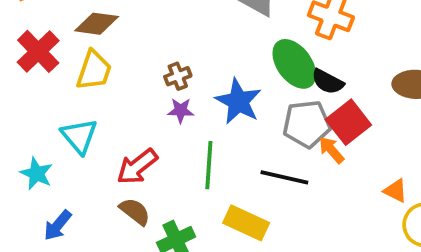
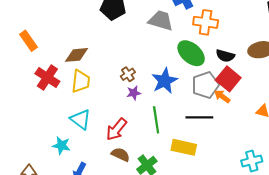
black semicircle: (328, 82) -> (225, 56), moved
blue star: (238, 101) -> (165, 81), turned 30

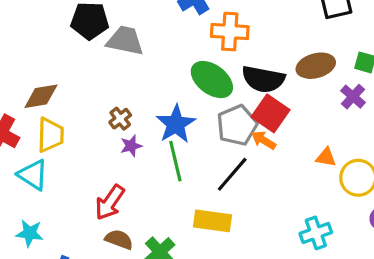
gray trapezoid: (161, 21) -> (125, 41), moved
black semicircle: (225, 56) -> (263, 79), size x1.5
black line: (199, 117) -> (232, 174), turned -45
cyan triangle: (81, 119) -> (33, 175), moved
green line: (156, 120) -> (175, 161), moved

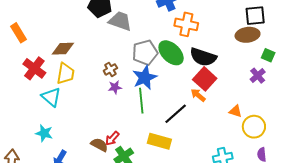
brown ellipse: (316, 66) -> (248, 35), moved
gray pentagon: (237, 125) -> (145, 52), moved
red arrow: (110, 202) -> (112, 138), moved, size x0.7

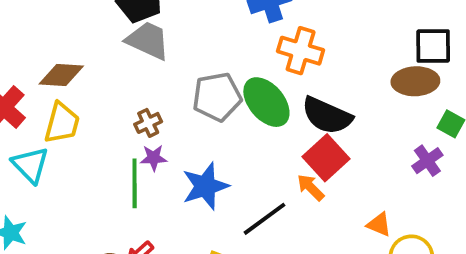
gray trapezoid: (120, 21) -> (148, 41), moved
blue star: (145, 78) -> (205, 186), moved
green line: (141, 101) -> (135, 183), moved

